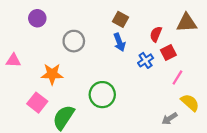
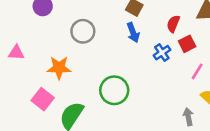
gray arrow: (170, 119) -> (188, 117), turned 112

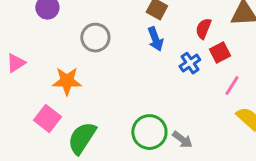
pink triangle: (16, 53) -> (16, 63), turned -36
green circle: (114, 90) -> (149, 132), moved
gray arrow: (188, 117) -> (182, 140), moved, turned 138

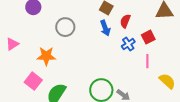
red semicircle: (203, 29) -> (125, 21), moved
pink line: (232, 86) -> (147, 61), moved, turned -32

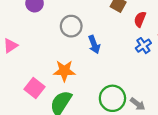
blue arrow: (105, 28) -> (94, 44), moved
orange star: (46, 56) -> (64, 71), moved

